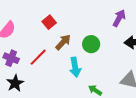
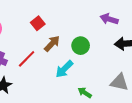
purple arrow: (119, 18) -> (109, 19), turned -102
cyan arrow: (75, 67) -> (64, 69), turned 54

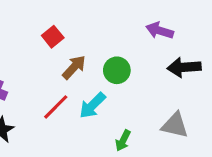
red line: (27, 59) -> (56, 107), moved
green arrow: (85, 93) -> (123, 141), turned -96

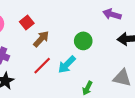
red square: (53, 37) -> (27, 22), moved
brown arrow: (74, 67) -> (41, 39), moved

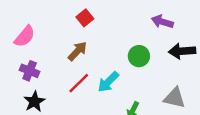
red square: (27, 22) -> (85, 18), moved
green circle: (83, 41) -> (139, 56), moved

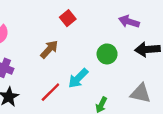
red square: (85, 18) -> (68, 18), moved
red line: (79, 83) -> (50, 92), moved

